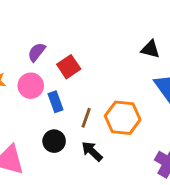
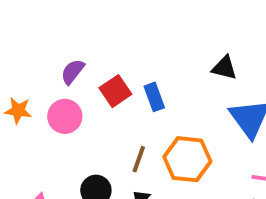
blue rectangle: (56, 102) -> (154, 97), moved

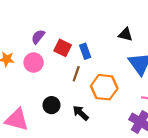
red square: (115, 91) -> (63, 48), turned -30
brown line: (139, 159) -> (76, 74), moved

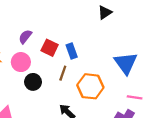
black triangle: (125, 34) -> (105, 12), moved, turned -48
black circle: (51, 105) -> (33, 82), moved

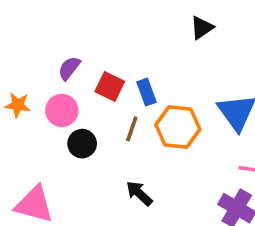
orange hexagon: (90, 86) -> (178, 127), moved

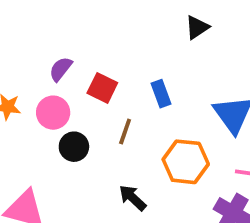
blue rectangle: (147, 92) -> (161, 94), moved
orange hexagon: (178, 127) -> (186, 162), moved

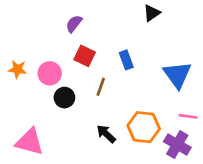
purple semicircle: (61, 69) -> (74, 24), moved
orange hexagon: (186, 162) -> (144, 127), moved

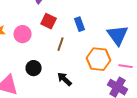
black circle: (64, 98) -> (34, 68), moved
orange hexagon: (144, 127) -> (99, 59), moved

